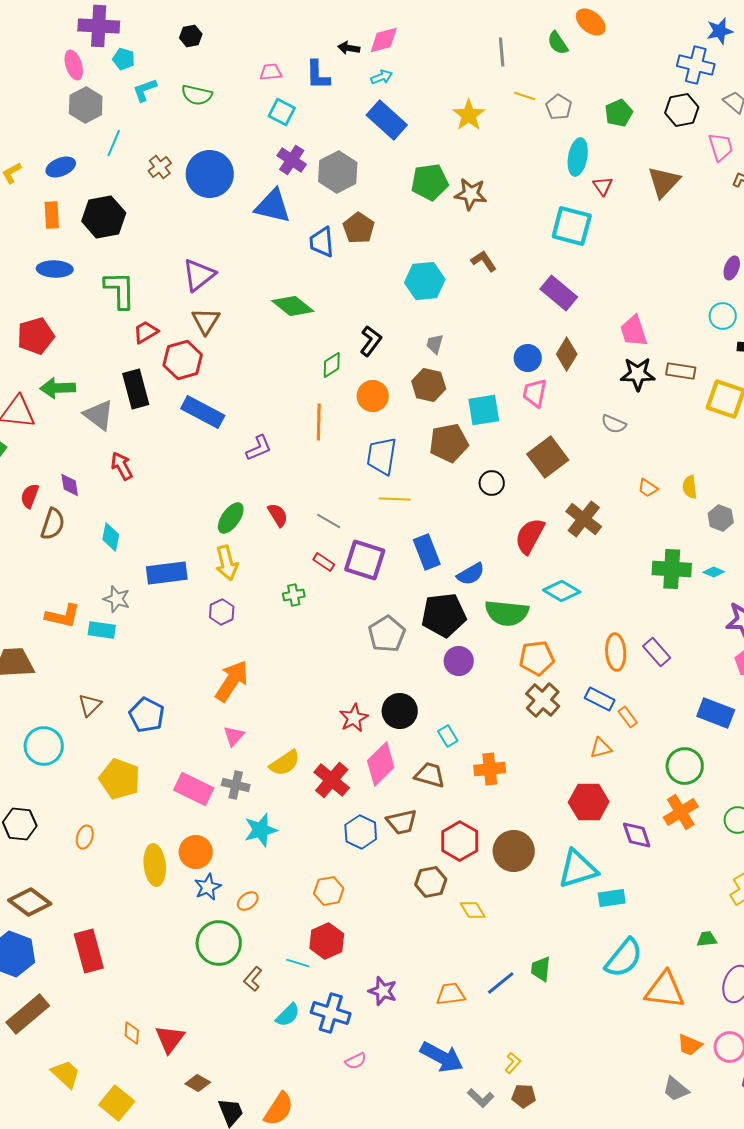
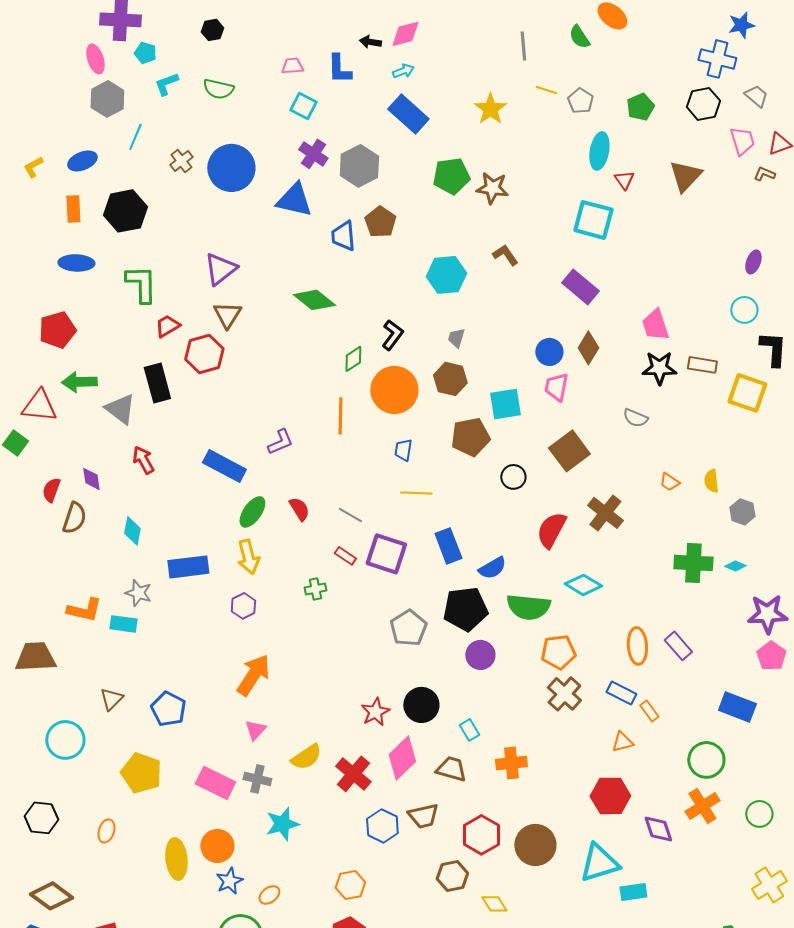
orange circle: (373, 396) -> (394, 390), size x1.5
blue rectangle: (203, 412) -> (224, 466), moved
blue trapezoid: (382, 456) -> (403, 450), size x0.6

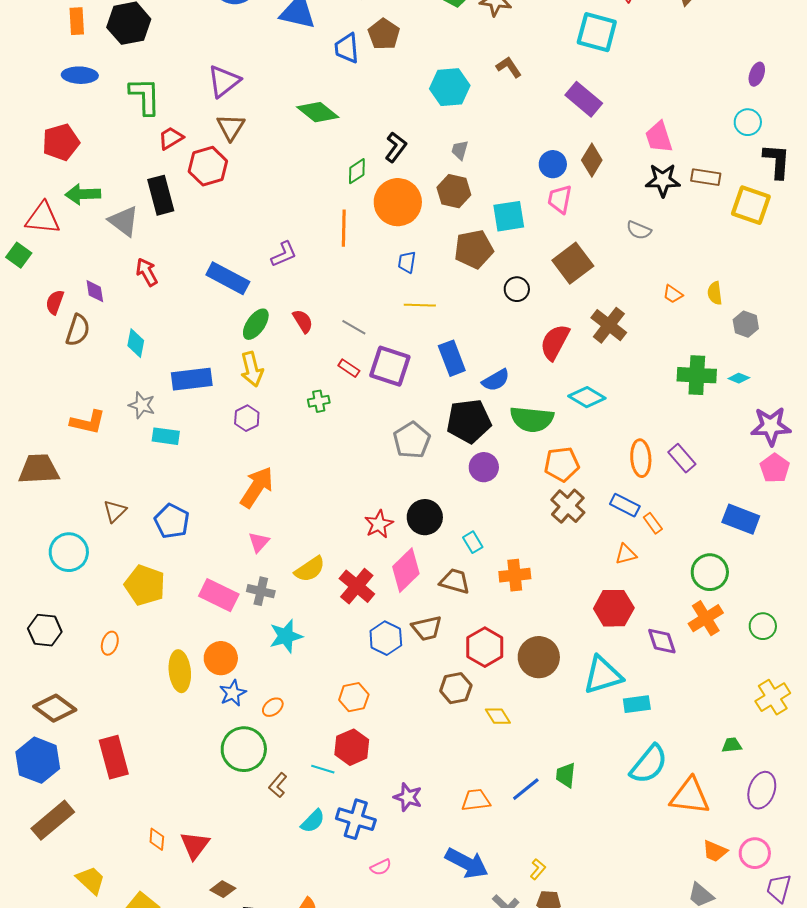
cyan rectangle: (123, 624) -> (166, 436), moved

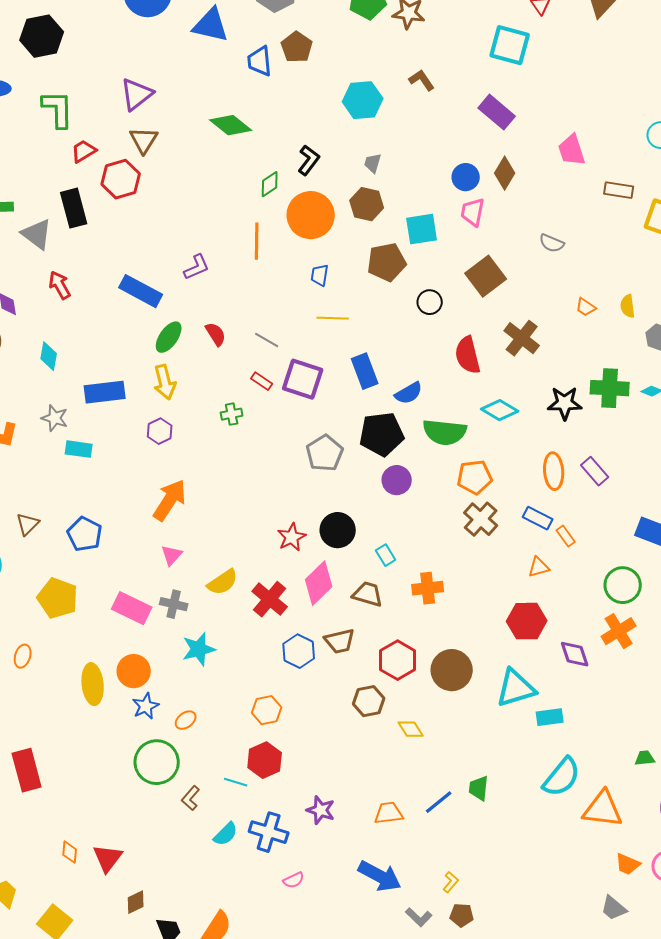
black star: (663, 180) -> (565, 403), moved
red semicircle: (555, 342) -> (468, 355), turned -42
brown diamond: (223, 889) -> (136, 902), turned -55

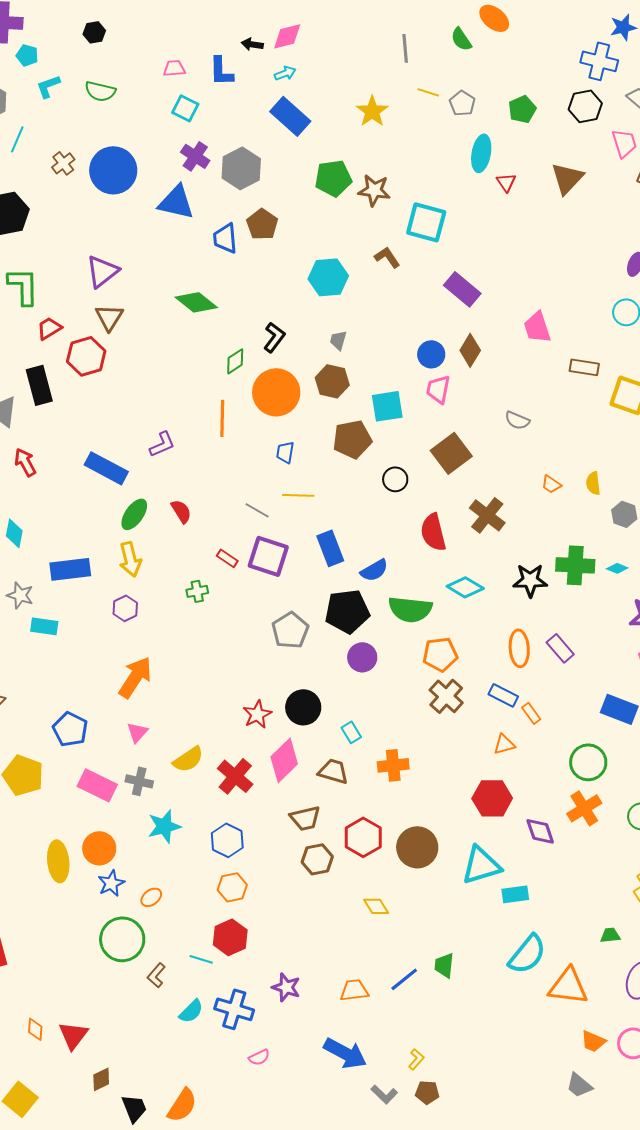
cyan square: (510, 45) -> (426, 222), moved
gray line: (267, 340) -> (257, 510), moved
blue pentagon: (85, 534) -> (70, 729), moved
blue hexagon: (299, 651) -> (227, 840), moved
brown hexagon: (369, 701) -> (317, 859), moved

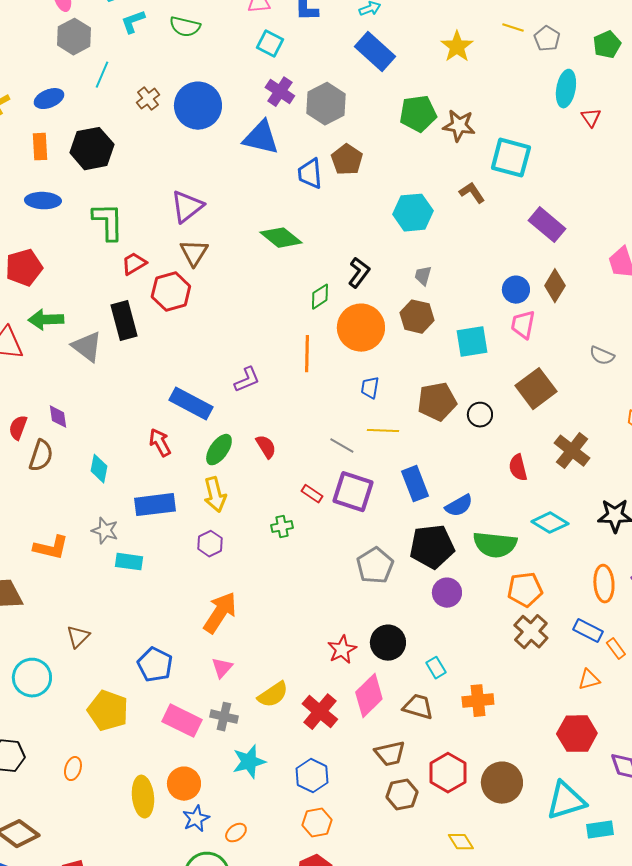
brown pentagon: (352, 439) -> (437, 402), moved
red arrow: (25, 462) -> (160, 443), moved
red semicircle: (433, 532) -> (518, 468), size x0.7

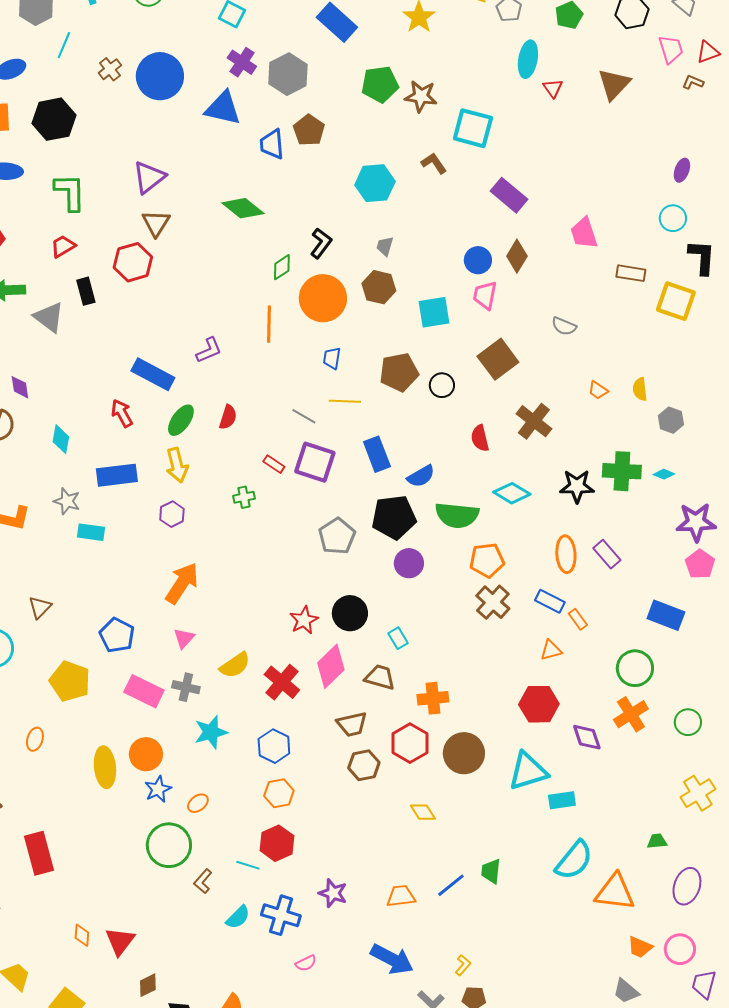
red trapezoid: (134, 264) -> (63, 246), moved
black rectangle: (124, 321) -> (86, 291), size x0.7
red semicircle: (266, 447) -> (228, 417), turned 50
orange cross: (478, 701) -> (433, 698), moved

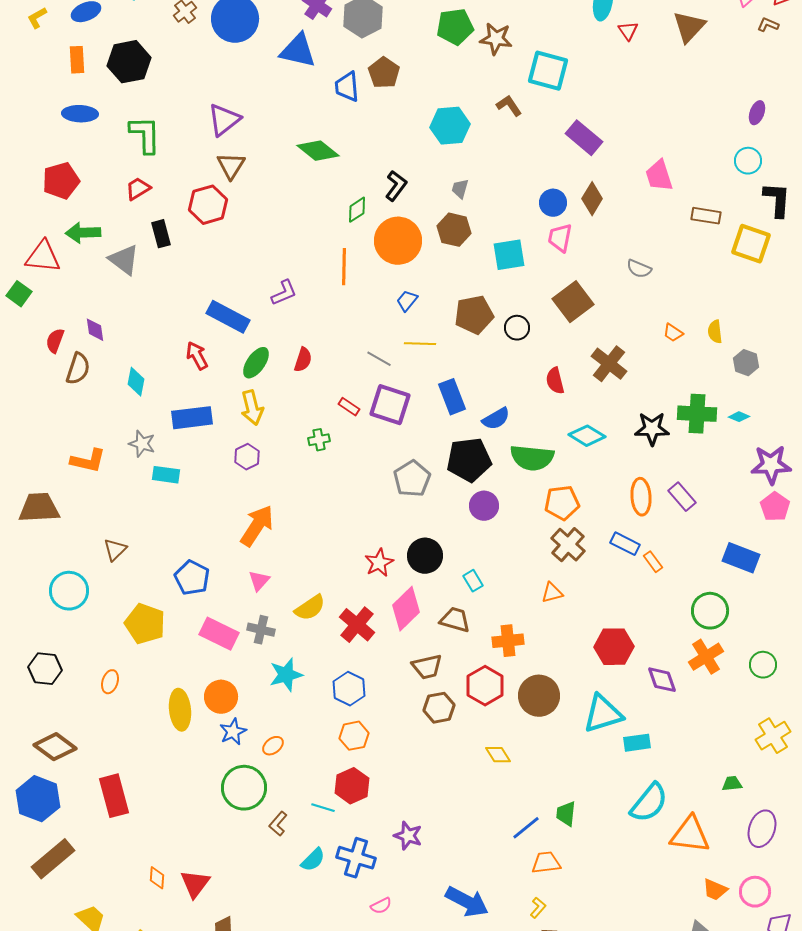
blue trapezoid: (332, 358) -> (407, 301), turned 30
orange triangle: (551, 650) -> (552, 593), moved
orange trapezoid: (401, 896) -> (546, 863), moved

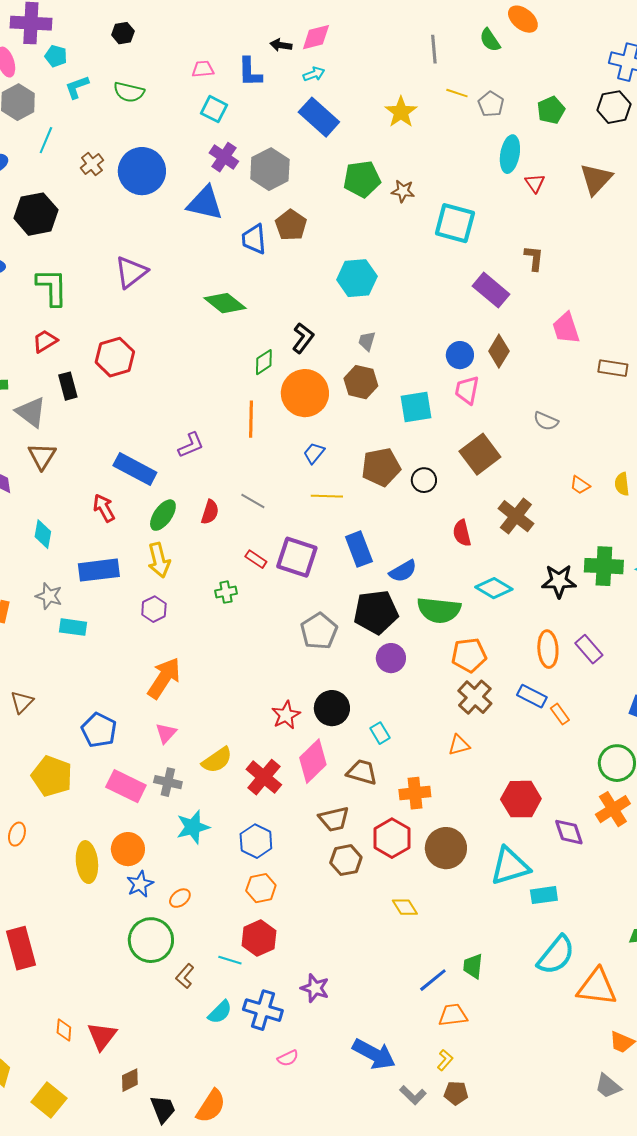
brown star: (496, 39) -> (403, 191), size x0.7
brown L-shape: (509, 106) -> (534, 258), moved, turned 40
brown triangle: (231, 166) -> (42, 456), moved
gray line: (379, 359) -> (253, 501), moved

